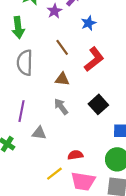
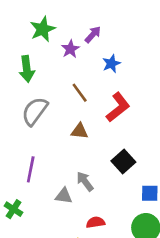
gray semicircle: (25, 63) -> (35, 111), turned 35
gray arrow: (61, 107) -> (85, 181), moved
gray triangle: (39, 133) -> (64, 196), moved

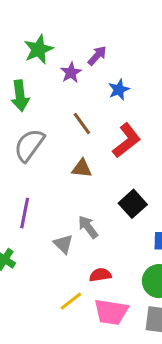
gray triangle: (64, 196) -> (63, 244), turned 36

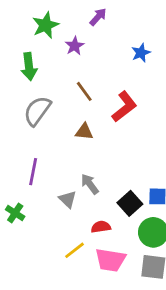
purple arrow: (97, 56) -> (98, 17), moved
blue star: (119, 90) -> (141, 53), moved
black square: (133, 204) -> (130, 203), moved

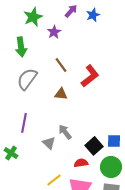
blue star: (141, 53) -> (93, 15), moved
red semicircle: (101, 227) -> (81, 163), moved

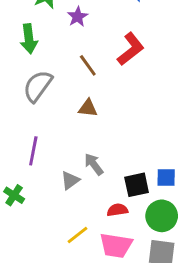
red L-shape: (90, 76) -> (131, 49), moved
gray triangle: (49, 143) -> (70, 180), turned 40
black square: (94, 146) -> (137, 185), turned 30

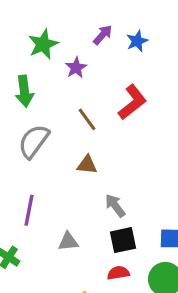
gray arrow: (94, 164) -> (115, 206), moved
gray triangle: (70, 180) -> (68, 242), turned 30
black square: (137, 185) -> (123, 240), moved

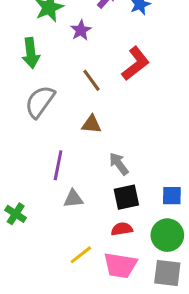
purple line: (29, 210) -> (58, 165), moved

